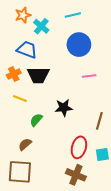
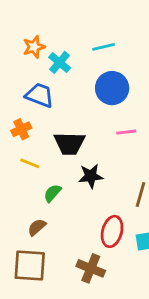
black trapezoid: (38, 75) -> (69, 143), moved
brown cross: (76, 175) -> (91, 268), moved

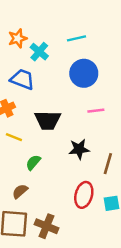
black star: (91, 176) -> (79, 149), moved
brown cross: (91, 268) -> (46, 226), moved

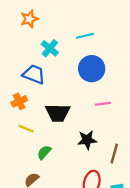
orange star: (18, 38) -> (29, 19), moved

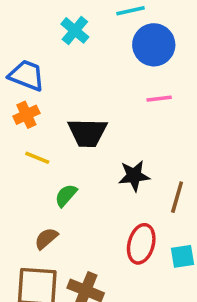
blue circle: (92, 69) -> (154, 45), moved
blue trapezoid: (34, 74) -> (26, 75), moved
pink line: (103, 104) -> (159, 99), moved

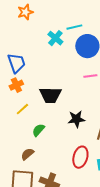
cyan cross: (75, 30) -> (55, 38), moved
blue trapezoid: (26, 75) -> (16, 63), turned 50
yellow line: (37, 158) -> (22, 109), turned -64

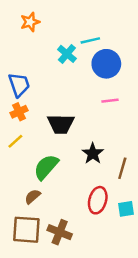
yellow line: (22, 109) -> (15, 141), moved
black star: (76, 119) -> (93, 153), turned -30
green semicircle: (38, 130) -> (46, 167), size x1.6

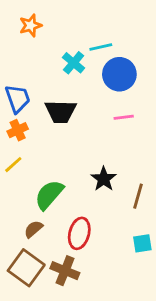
black trapezoid: (61, 124) -> (61, 112), moved
red ellipse: (98, 200) -> (79, 233), moved
brown square: (26, 230) -> (26, 268), turned 32

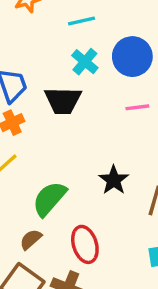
cyan line: (101, 47) -> (82, 21), moved
cyan cross: (74, 63) -> (85, 62), moved
red ellipse: (79, 233) -> (85, 244), turned -32

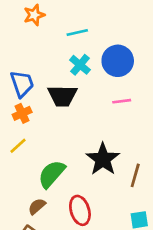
black star: (114, 180) -> (103, 159), size x1.4

